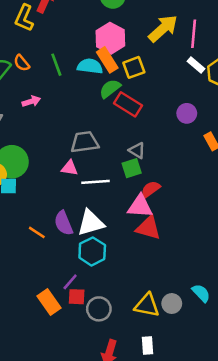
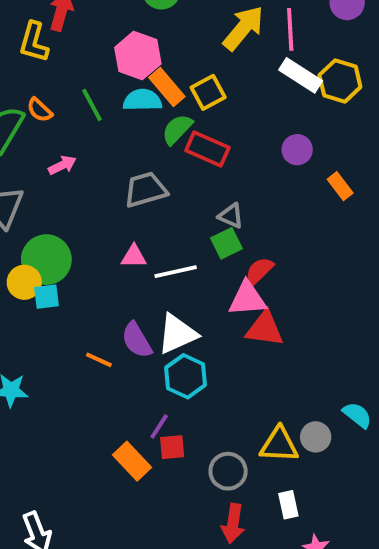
pink hexagon: (110, 38) -> (138, 56), moved
white rectangle: (196, 65) -> (301, 75), size x1.5
gray trapezoid: (85, 142) -> (146, 190), moved
gray circle: (99, 309) -> (228, 471), moved

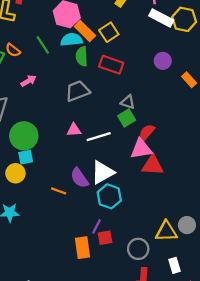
green semicircle: (177, 129) -> (82, 56), moved, turned -42
yellow circle: (24, 282) -> (15, 173), moved
orange rectangle: (132, 461) -> (83, 248), turned 40

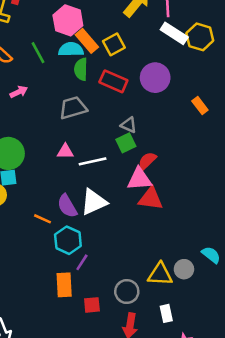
purple circle: (163, 61) -> (155, 78), moved, size x1.5
cyan hexagon: (109, 196) -> (68, 240), moved
red square: (105, 238) -> (92, 305), moved

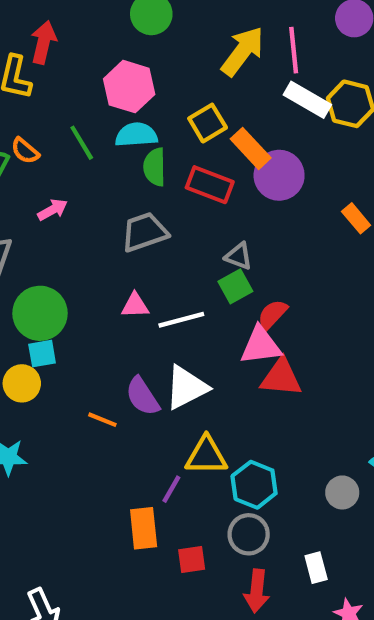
orange rectangle: (87, 41) -> (251, 148), moved
cyan hexagon: (68, 240) -> (254, 485), moved
yellow triangle: (160, 274) -> (206, 456), moved

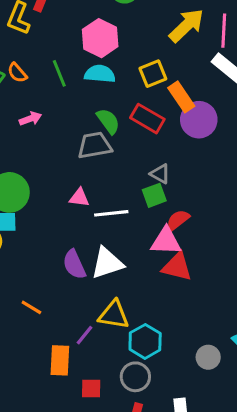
green semicircle: (155, 167) -> (108, 121), moved, turned 136
orange line: (102, 420) -> (31, 307), moved

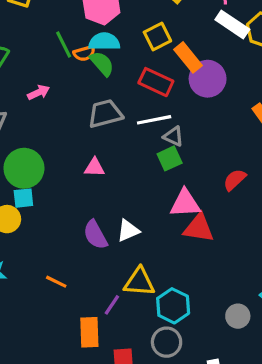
orange semicircle: (17, 73) -> (84, 53), moved, turned -60
green semicircle: (108, 121) -> (102, 64), moved
white line: (111, 213) -> (154, 120), moved
red semicircle: (178, 220) -> (235, 180), moved
white triangle: (107, 263) -> (128, 231), size x0.7

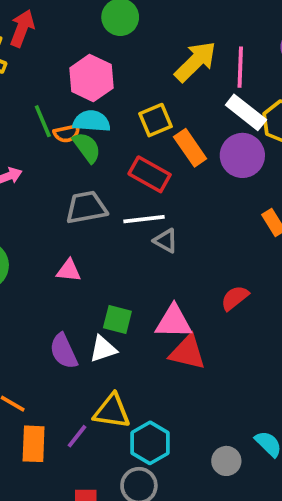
purple circle: (208, 79) -> (242, 155), moved
green square: (170, 158) -> (117, 319), moved, turned 35
orange rectangle: (89, 332) -> (34, 444), moved

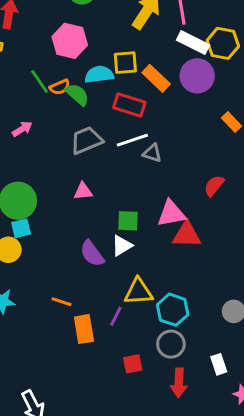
yellow square: (155, 120) -> (125, 63), turned 30
cyan semicircle: (92, 121) -> (99, 74), moved

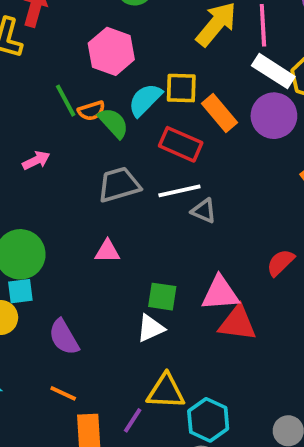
cyan semicircle: (99, 74) -> (145, 100), turned -44
purple semicircle: (92, 254) -> (64, 337), moved

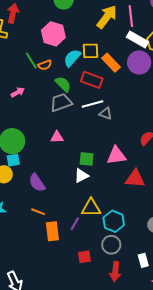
green semicircle: (113, 123) -> (63, 84), moved
red triangle: (237, 323) -> (135, 179), moved

